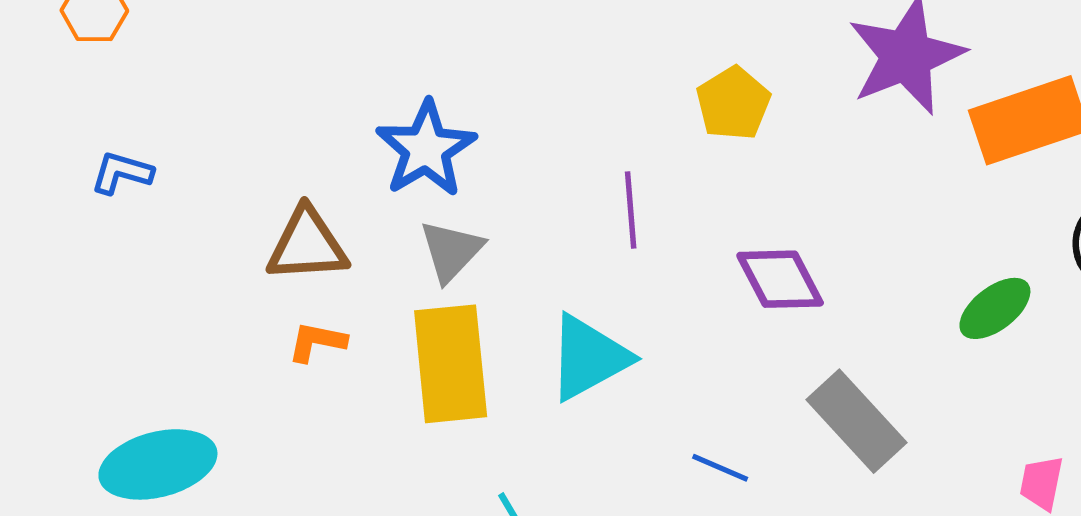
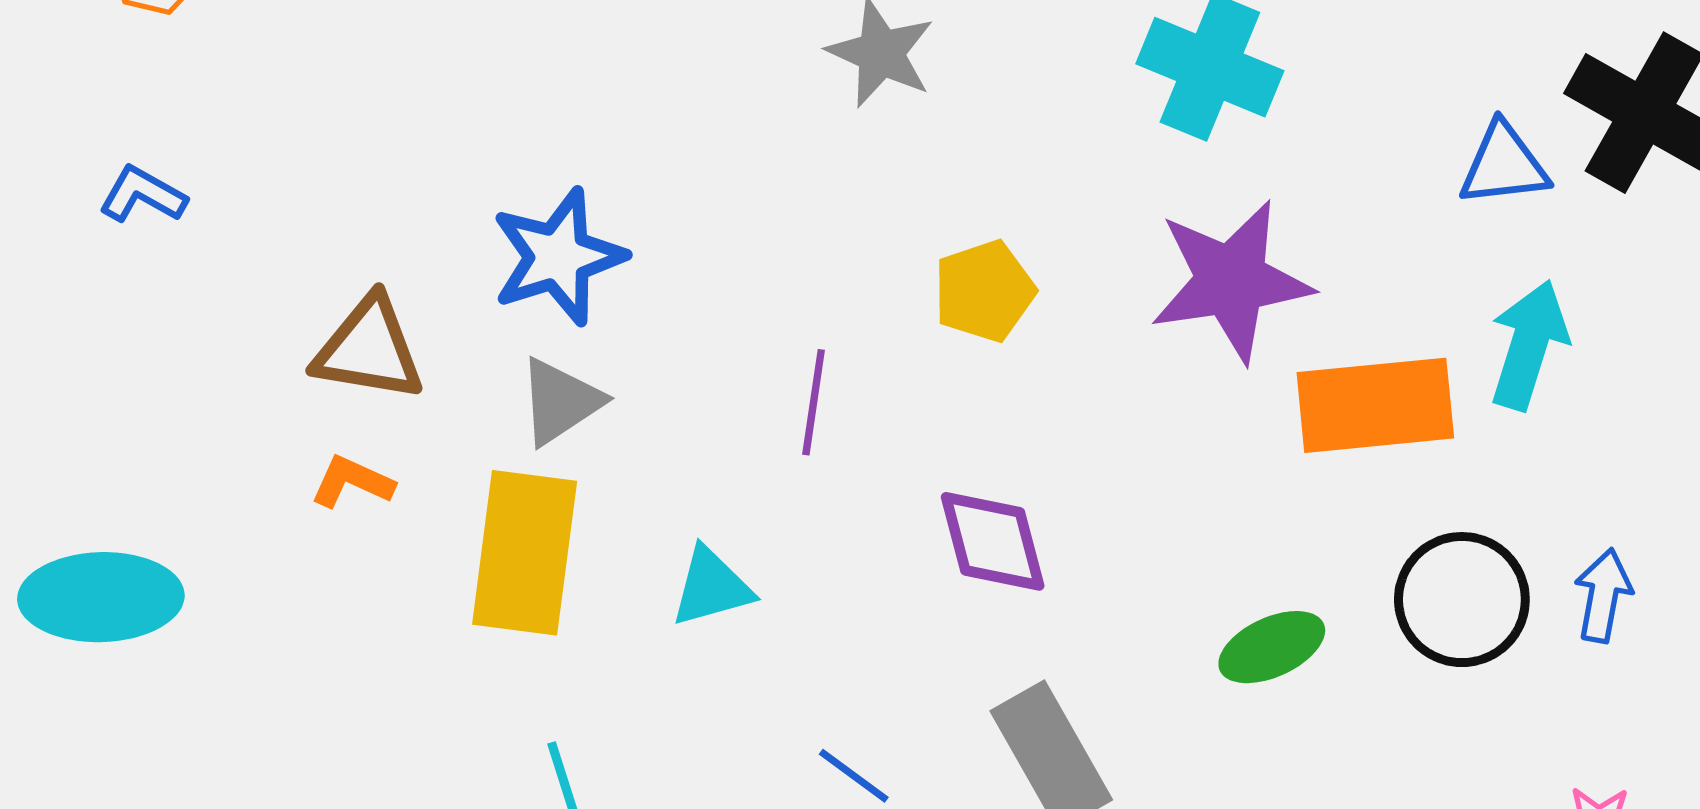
cyan triangle: (589, 358) -> (712, 587), size x0.7

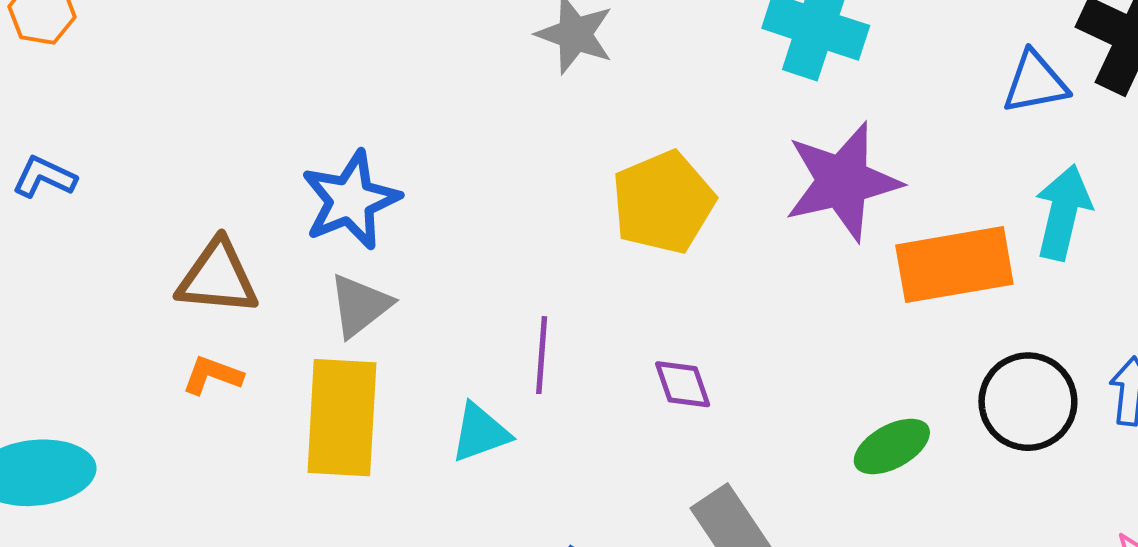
yellow pentagon: (984, 291) -> (663, 202), size x1.4
purple line: (814, 402) -> (542, 355), moved
purple diamond: (993, 541) -> (683, 384), size x0.7

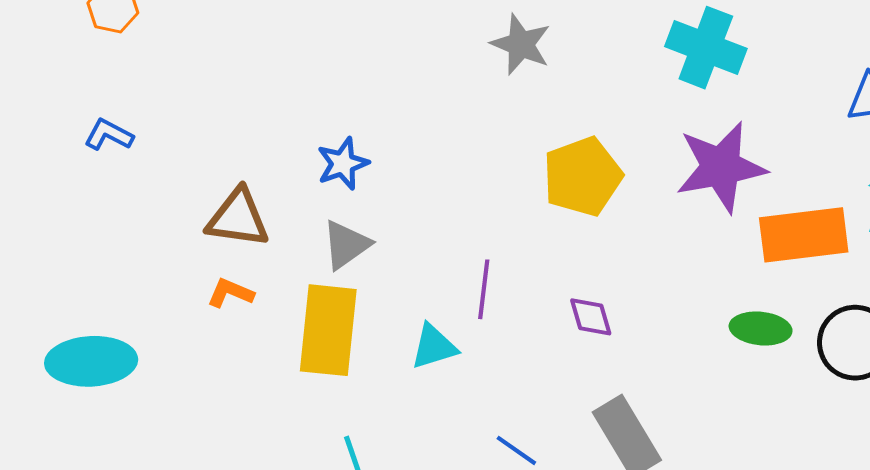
blue star: (351, 200) -> (343, 164), size x0.7
green ellipse: (892, 446) -> (761, 328), moved, turned 32

